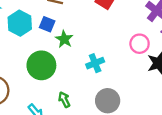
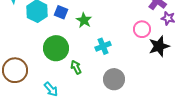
green star: (64, 39) -> (84, 20), moved
green arrow: (64, 100) -> (76, 67), moved

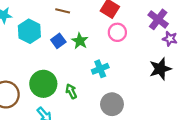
blue square: (61, 12) -> (58, 41), moved, turned 32
pink circle: (142, 29) -> (117, 32), moved
green circle: (56, 48) -> (43, 84), moved

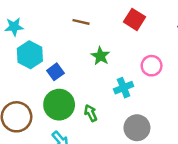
cyan hexagon: (29, 31) -> (30, 55), moved
pink circle: (117, 32) -> (152, 66), moved
blue square: (58, 41) -> (55, 72), moved

